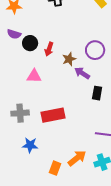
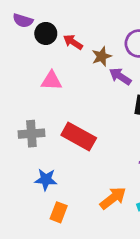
red arrow: (49, 49) -> (73, 42), turned 104
red rectangle: (53, 115) -> (79, 136), turned 40
orange rectangle: (55, 168) -> (59, 212), moved

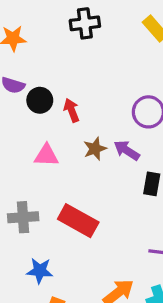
red arrow: (73, 42) -> (72, 110), turned 36
brown star: (102, 56) -> (95, 149), moved

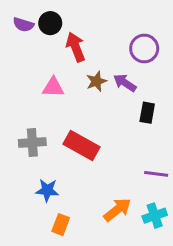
black circle: (40, 100) -> (50, 23), moved
red arrow: (72, 110) -> (76, 47), size x1.4

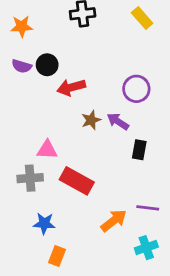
red arrow: (76, 47) -> (71, 87), turned -84
pink triangle: (53, 87) -> (47, 150), moved
orange arrow: (117, 210) -> (114, 221), moved

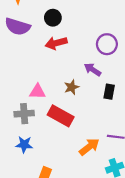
black circle: (47, 65) -> (53, 18), moved
purple semicircle: (22, 66) -> (18, 27), size x1.6
brown star: (91, 120) -> (72, 87), moved
blue star: (44, 223) -> (24, 145), moved

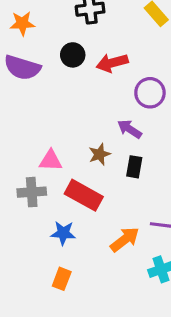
red arrow: (56, 43) -> (112, 63), moved
black rectangle: (109, 92) -> (134, 167), moved
blue star: (24, 145) -> (63, 233), moved

